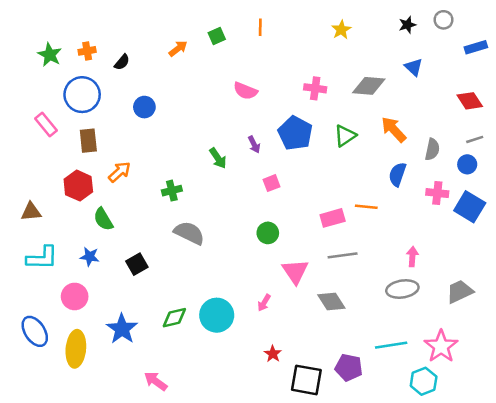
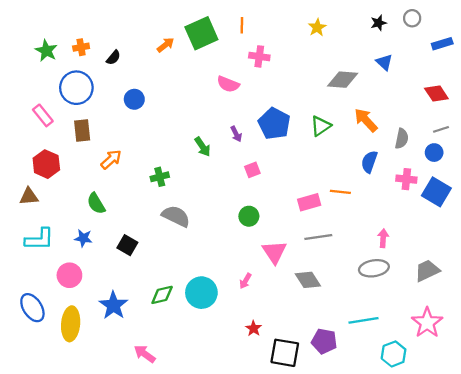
green square: (217, 36) -> (201, 33), size x2.0
pink cross: (315, 88) -> (259, 56), moved
red hexagon: (78, 186) -> (46, 164), moved
black square: (137, 264) -> (127, 245), turned -30
pink star: (441, 346) -> (427, 323), moved

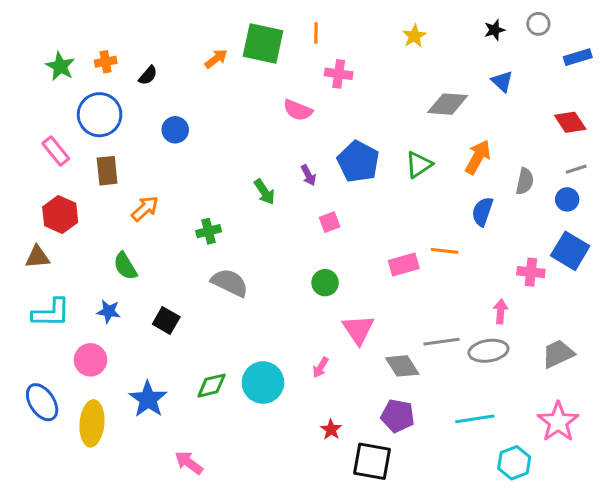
green square: (201, 33) -> (263, 44), turned 36
orange arrow: (366, 120) -> (478, 157), turned 72
pink cross: (406, 179) -> (531, 272), moved
gray line: (318, 237) -> (442, 342), moved
purple pentagon: (324, 341) -> (398, 416), moved

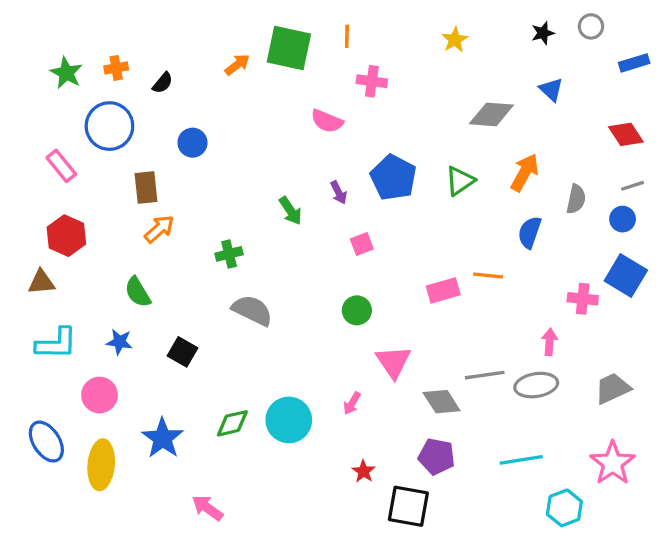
brown rectangle: (107, 171) -> (146, 187), moved

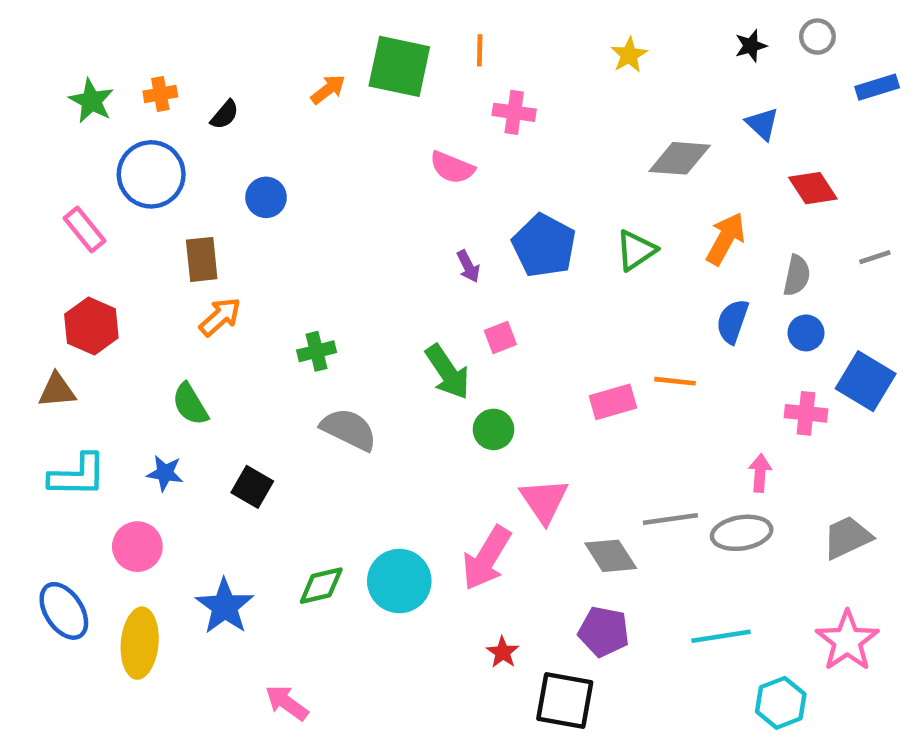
red diamond: (626, 134) -> (813, 188), moved
green arrow: (290, 211) -> (448, 372), moved, size x1.4
blue circle: (623, 219) -> (806, 333), moved
pink arrow: (352, 403) -> (487, 558), size x2.0

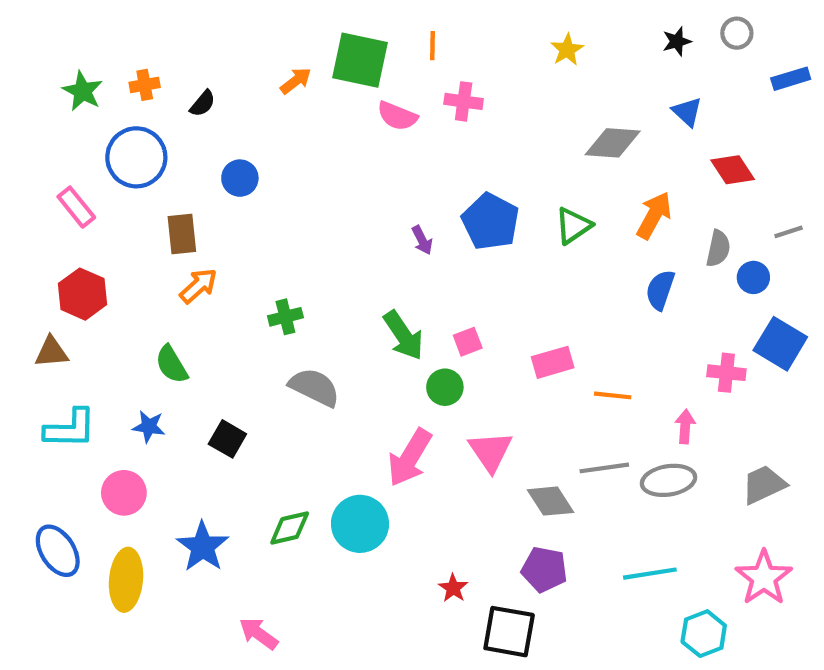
pink semicircle: (452, 167) -> (397, 116), moved
blue circle: (806, 333) -> (753, 277), moved
pink square: (500, 338) -> (468, 342), moved
orange line: (675, 381) -> (613, 395), moved
pink arrow: (487, 558) -> (410, 458), moved

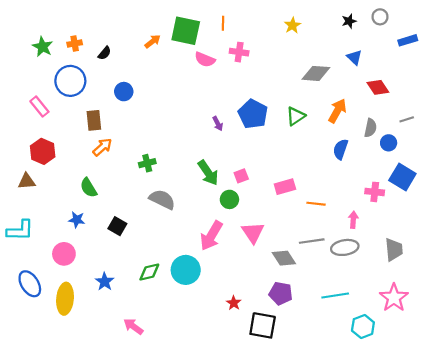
cyan L-shape: (70, 429) -> (20, 230), moved
gray trapezoid: (764, 485) -> (394, 250), turned 110
blue star: (203, 547) -> (105, 282), size x0.7

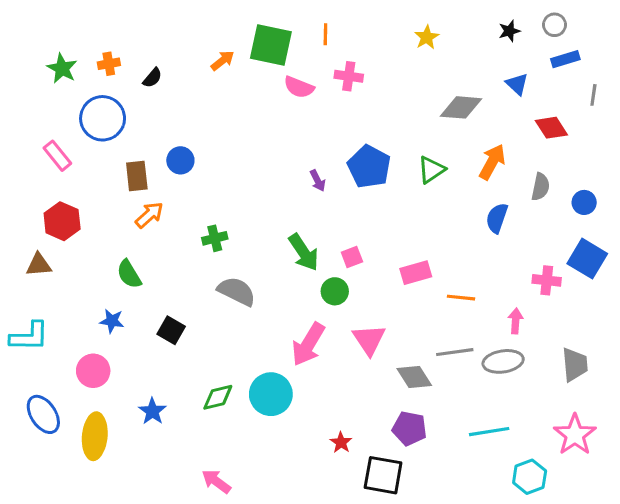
blue rectangle: (408, 40) -> (565, 59), moved
blue circle: (124, 92) -> (180, 160), moved
gray line: (407, 119) -> (593, 95), moved, turned -64
blue circle: (389, 143) -> (584, 202), moved
pink arrow: (133, 326) -> (216, 481), moved

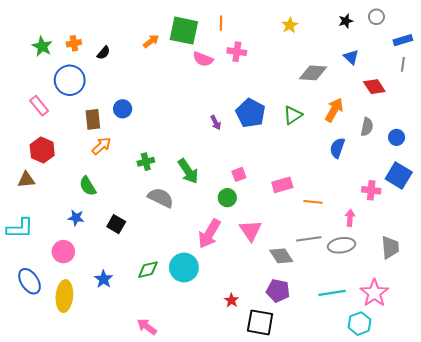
blue rectangle: (565, 59) -> (403, 40), moved
green arrow: (304, 252) -> (188, 171), moved
pink star: (575, 435) -> (374, 293), moved

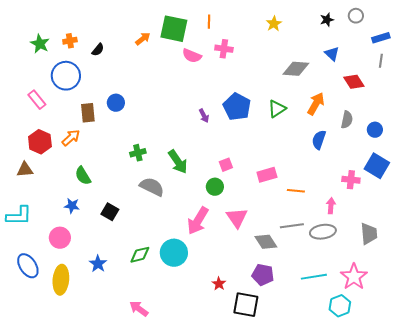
orange arrow: (101, 146) -> (71, 138), moved

